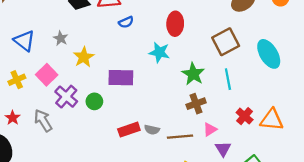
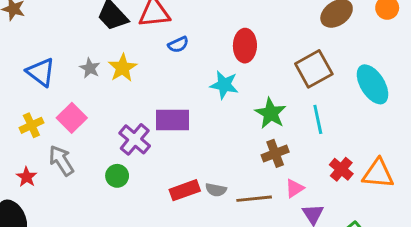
yellow star: (84, 57) -> (123, 68), moved
purple cross: (66, 97) -> (135, 139), moved
green circle: (94, 101) -> (117, 176), moved
gray arrow: (43, 120) -> (61, 160), moved

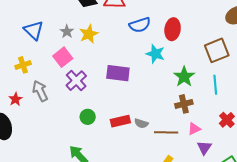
blue semicircle: (178, 45) -> (140, 25), moved, size x1.5
pink square: (72, 118) -> (63, 57), moved
purple cross: (135, 139) -> (76, 81), moved
green circle: (117, 176) -> (88, 117), moved

